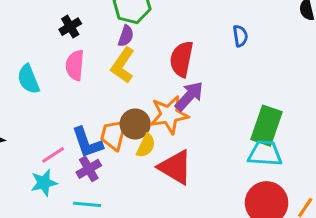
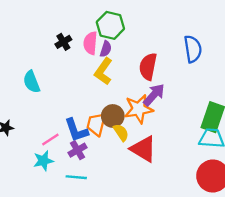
blue semicircle: (240, 36) -> (193, 49), size x1.6
pink semicircle: (75, 65) -> (90, 43), moved
yellow semicircle: (146, 146) -> (121, 132), turned -60

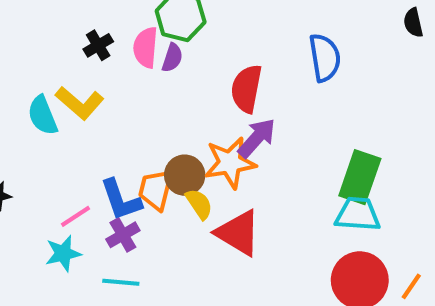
yellow L-shape: (103, 71) -> (80, 103), moved, turned -84

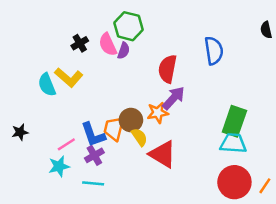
pink semicircle: (146, 47) -> (108, 44), turned -30
orange star: (230, 163) -> (158, 113), size x0.7

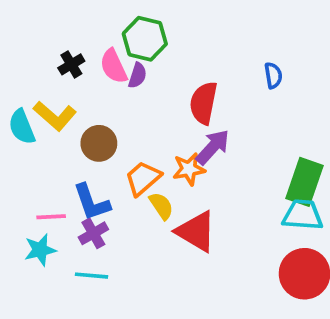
blue semicircle: (214, 51) -> (273, 75), size x0.6
brown circle: (131, 120) -> (99, 143), moved
orange trapezoid: (114, 129) -> (143, 178), moved, turned 35
pink line: (66, 144) -> (51, 217), turned 30

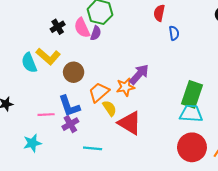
red semicircle: (204, 103) -> (159, 13), moved, size x0.7
cyan star: (40, 250) -> (32, 143), moved
cyan line: (92, 276) -> (93, 148), moved

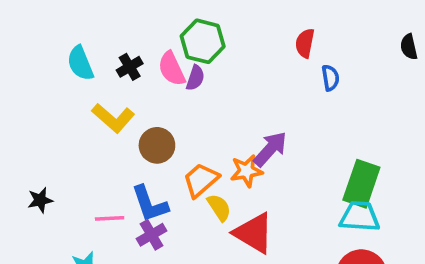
cyan semicircle: (29, 63) -> (80, 63), moved

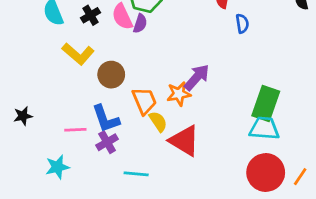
orange trapezoid: (201, 180) -> (144, 101), turned 108

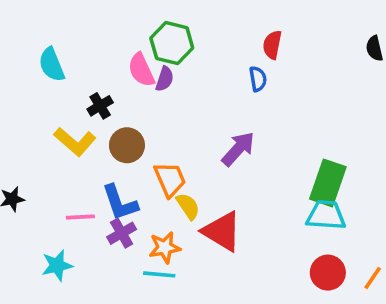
black cross: (91, 15) -> (100, 106), moved
blue semicircle: (242, 24) -> (258, 79), moved
yellow L-shape: (78, 54) -> (75, 142), moved
orange star: (179, 94) -> (165, 247), moved
red circle: (266, 172) -> (328, 273), size x0.7

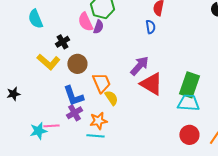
pink line: (80, 217) -> (51, 126), moved
red triangle: (222, 231) -> (151, 84), moved

